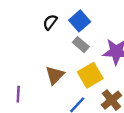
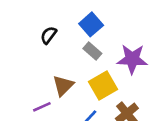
black semicircle: (50, 22) -> (49, 35), moved
purple line: (18, 94) -> (42, 107), moved, turned 63

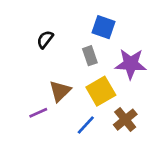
blue square: (91, 24) -> (103, 27), moved, turned -30
gray rectangle: (92, 51) -> (90, 56), turned 30

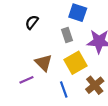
brown triangle: (60, 91) -> (44, 63), turned -30
blue line: (86, 125) -> (64, 89), turned -63

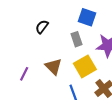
purple line: (26, 80) -> (24, 74), moved, turned -40

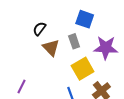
brown triangle: (53, 66) -> (51, 48), moved
purple line: (24, 74) -> (21, 87), moved

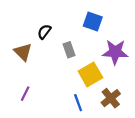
gray rectangle: (74, 41) -> (69, 50), moved
brown triangle: (51, 48) -> (23, 52), moved

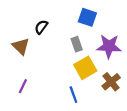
gray rectangle: (69, 50) -> (77, 44), moved
brown cross: (111, 98) -> (111, 82), moved

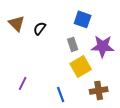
brown triangle: (21, 46) -> (17, 23), moved
brown cross: (111, 82) -> (99, 90), moved, turned 30
blue line: (73, 95) -> (61, 94), moved

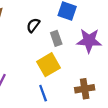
black semicircle: (40, 28) -> (33, 25), moved
yellow square: (81, 66) -> (49, 65), moved

